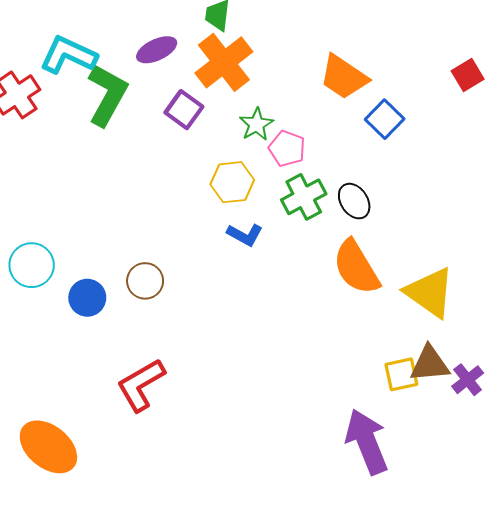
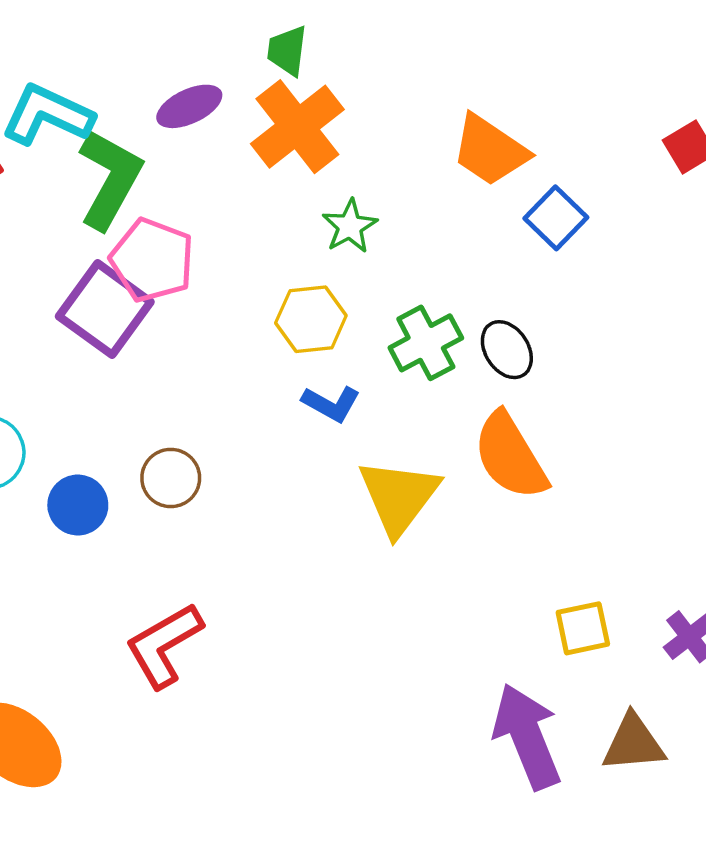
purple square: (184, 110) -> (105, 309), moved, size x1.5
pink pentagon: (287, 149) -> (152, 260), moved, size x1.4
yellow triangle: (430, 292) -> (399, 497), moved, turned 32
brown triangle: (430, 364) -> (634, 743), moved

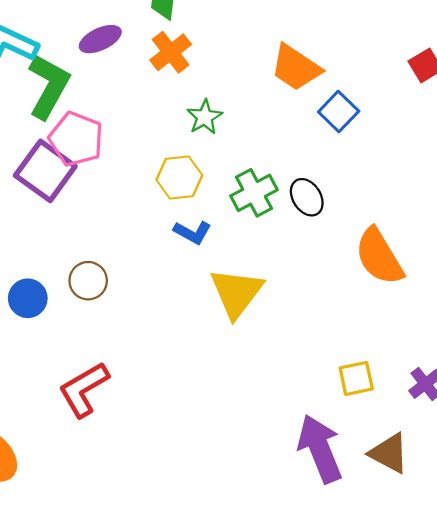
orange cross: (297, 127) -> (171, 52), size x0.7
orange semicircle: (510, 456) -> (379, 257), moved
brown triangle: (634, 743) -> (389, 453), turned 33

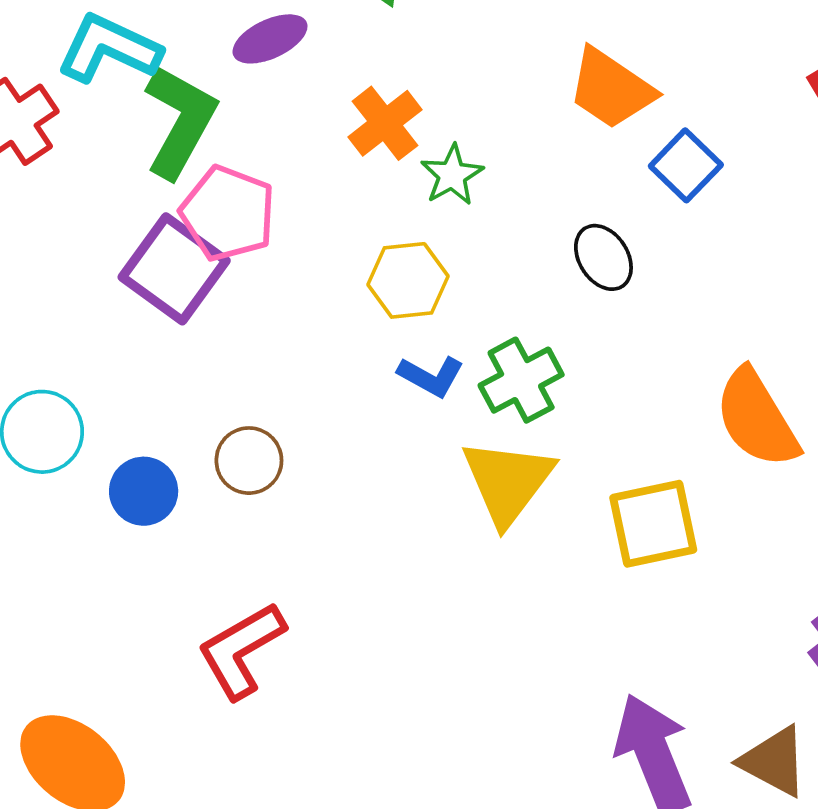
orange cross: (171, 52) -> (385, 123), moved
green cross: (254, 193) -> (521, 380), moved
black ellipse: (307, 197) -> (603, 257), moved
yellow square: (356, 378) -> (653, 524), moved, size x1.4

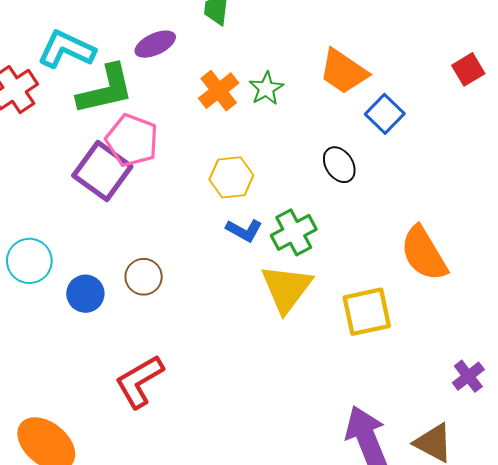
green L-shape: (180, 121) -> (106, 90), turned 48
green star: (452, 175) -> (266, 88), moved

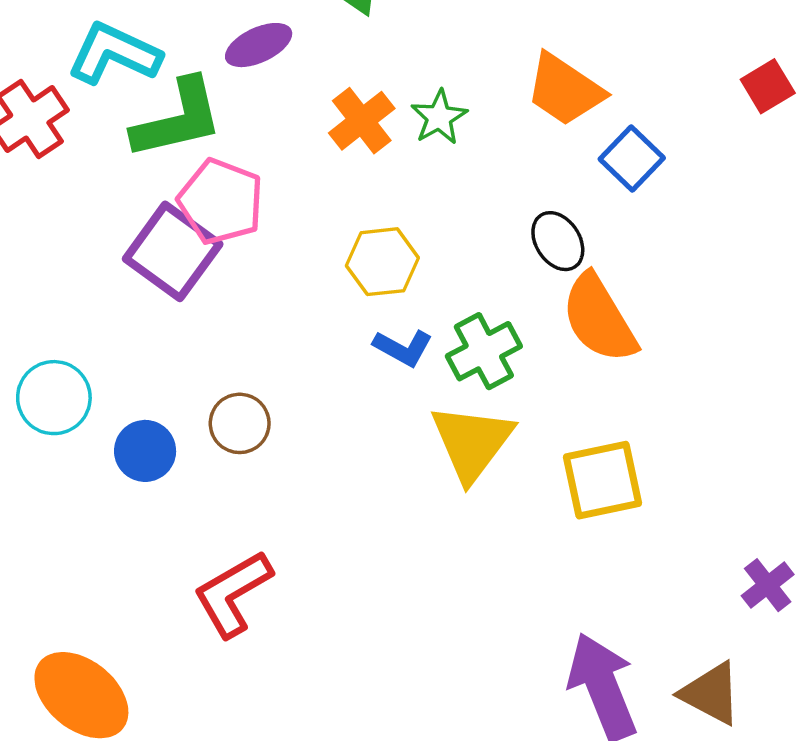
orange semicircle: (424, 253) -> (599, 318), moved

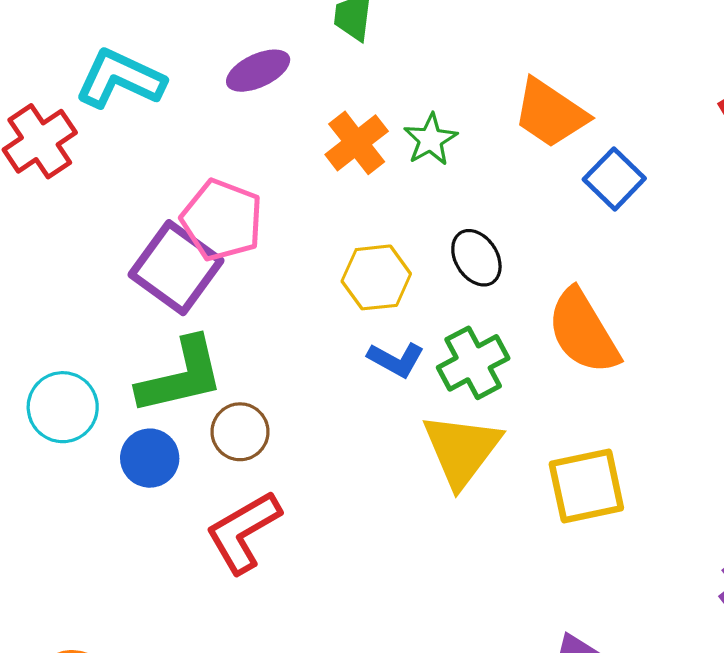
green L-shape: (178, 119) -> (181, 376), moved
black ellipse: (558, 241) -> (476, 258), moved
red L-shape: (233, 594) -> (243, 532), moved

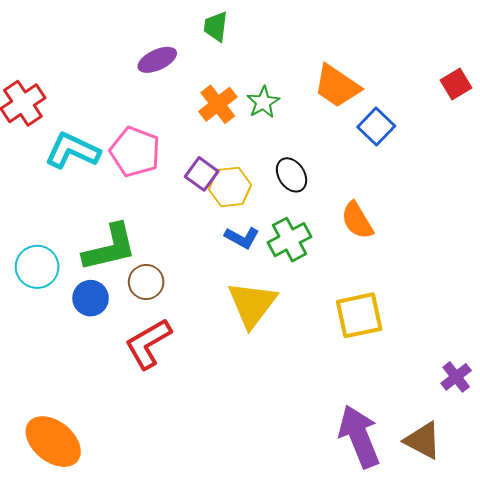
cyan L-shape: (120, 79) -> (72, 151), moved
purple square: (176, 268) -> (202, 174), moved, size x0.6
orange semicircle: (583, 332) -> (357, 220), size x0.7
yellow triangle: (462, 450) -> (252, 304), moved

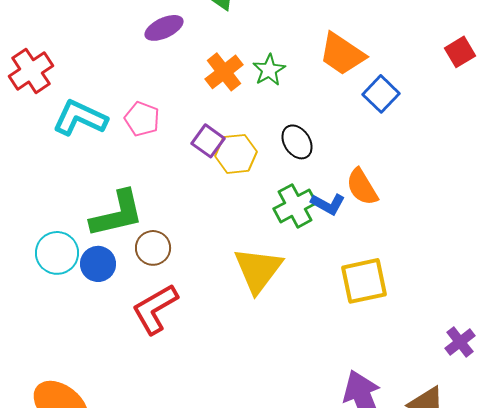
pink pentagon: (135, 152) -> (142, 119), size x0.7
blue L-shape: (242, 238) -> (328, 204), moved
cyan circle: (37, 267) -> (57, 253), moved

